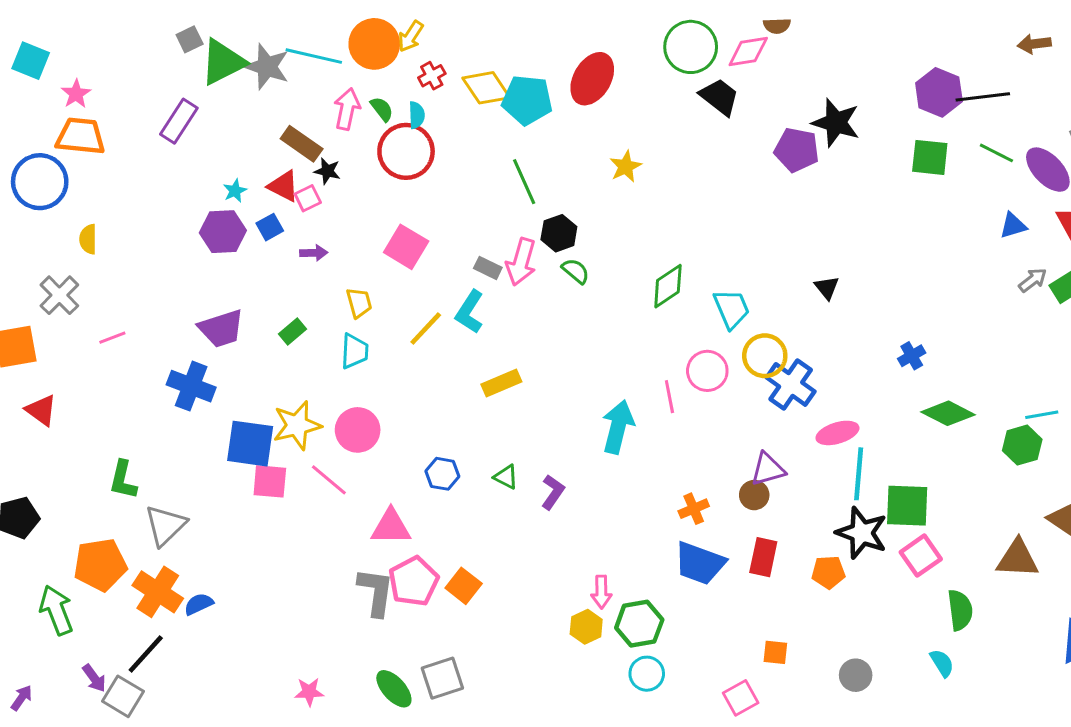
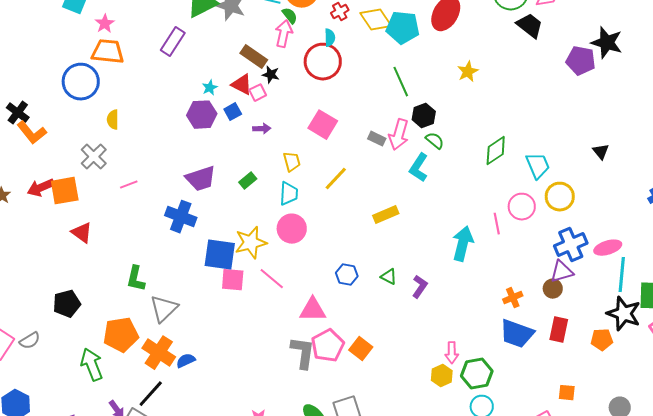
green semicircle: (382, 109) -> (290, 16), moved
cyan L-shape: (470, 312) -> (419, 168), moved
blue cross: (791, 385) -> (571, 245), moved, turned 32
pink circle: (358, 430) -> (292, 229), moved

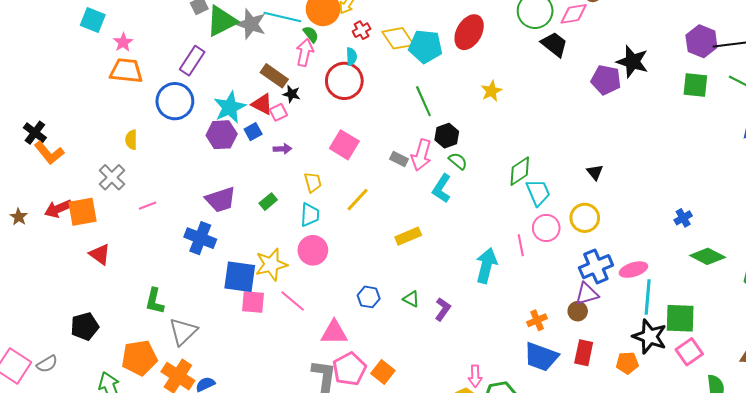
blue circle: (81, 82) -> (175, 101), moved
cyan star: (210, 88) -> (230, 107), size x2.0
black triangle: (601, 152) -> (595, 172), moved
cyan trapezoid: (538, 166) -> (538, 192), moved

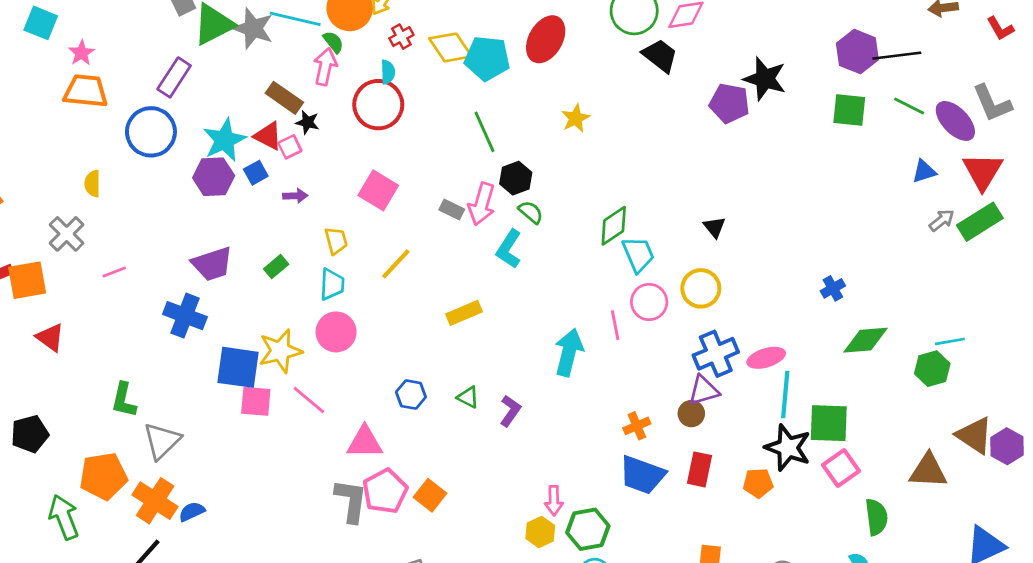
green diamond: (708, 256) -> (866, 340), turned -32

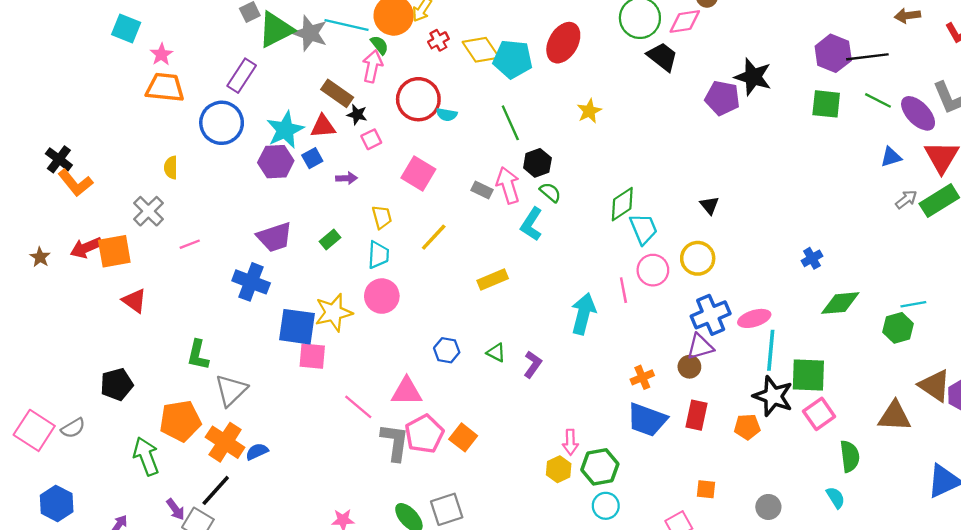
cyan semicircle: (388, 72) -> (447, 115), moved, turned 102
red triangle: (268, 136) -> (323, 126), turned -32
pink square: (290, 147) -> (371, 139), moved
pink arrow: (482, 204) -> (508, 185), turned 147
pink line: (309, 400) -> (358, 407), moved

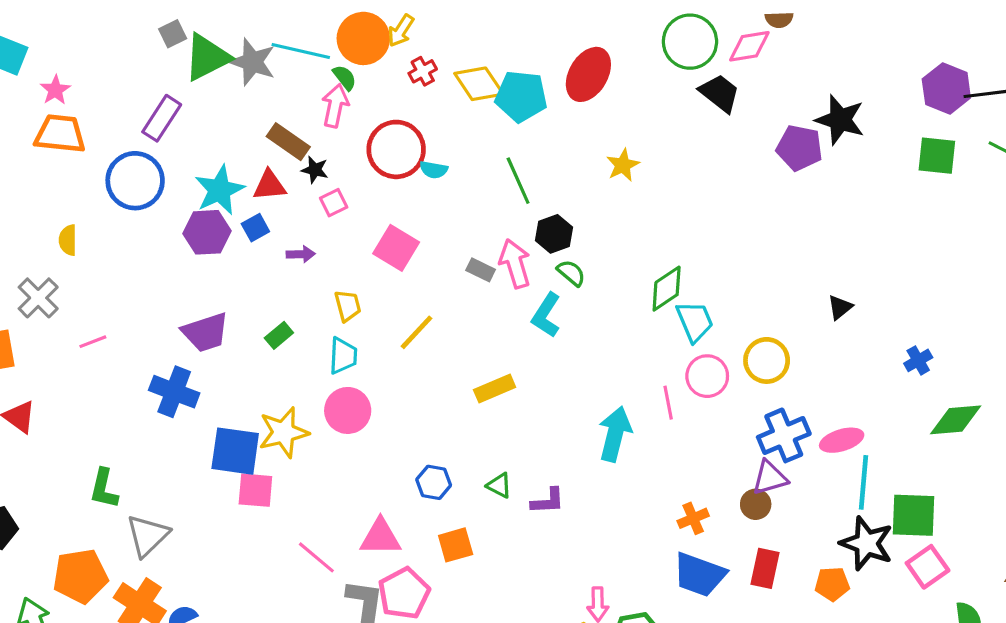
black triangle: (709, 205) -> (840, 307), moved, turned 30
purple L-shape: (533, 364) -> (548, 501), turned 52
orange square: (463, 437) -> (456, 545), moved, turned 36

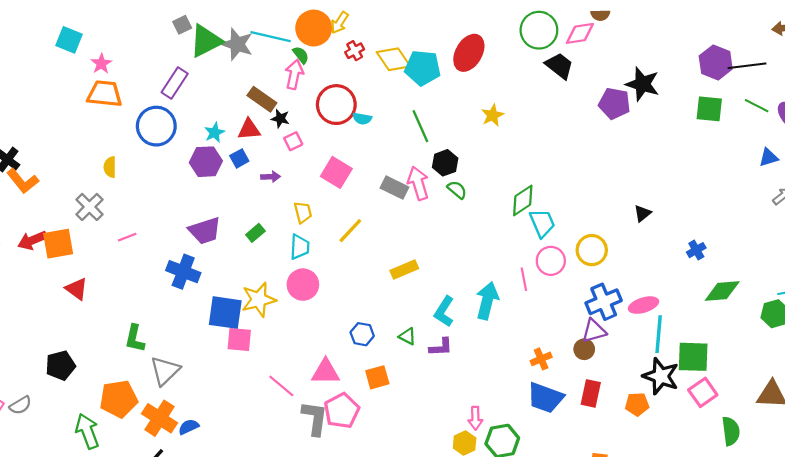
cyan star: (220, 190) -> (214, 133), size x0.6
gray rectangle: (481, 270) -> (395, 188), size x1.4
cyan L-shape: (546, 315) -> (444, 312), moved

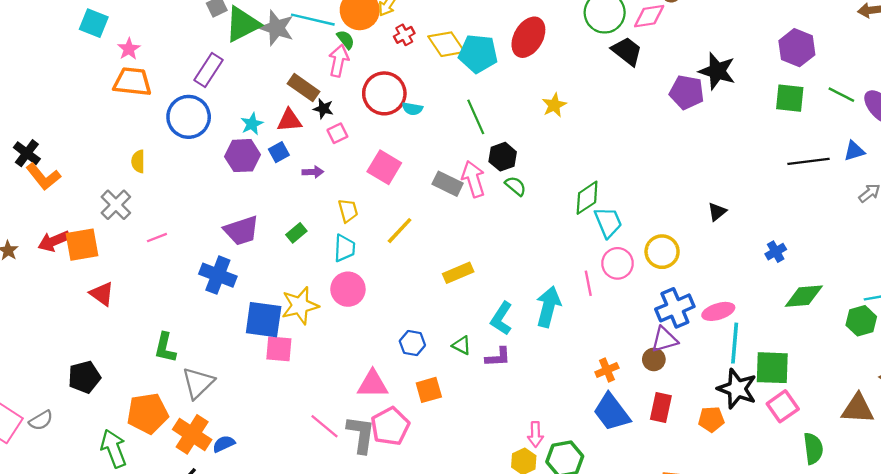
black line: (747, 66) -> (809, 161), moved
pink line: (281, 386) -> (325, 426), moved
blue trapezoid: (545, 398) -> (612, 412), turned 33

